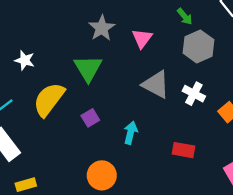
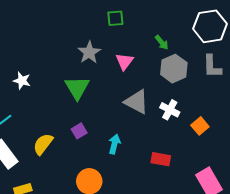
yellow semicircle: (49, 99) -> (43, 144), moved, size x0.7

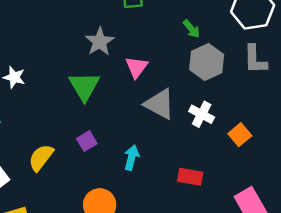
pink triangle: (124, 62) -> (137, 67), moved

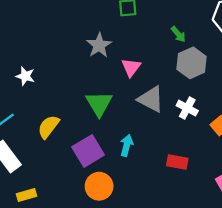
green triangle: (84, 86) -> (99, 104), moved
purple square: (87, 141) -> (88, 151), moved, size x1.8
yellow semicircle: (41, 158) -> (48, 127), moved

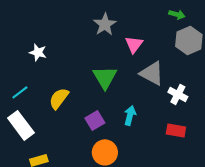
green arrow: (178, 34) -> (177, 14), turned -35
white cross: (187, 108) -> (178, 94), moved
purple square: (88, 151) -> (95, 120), size x0.7

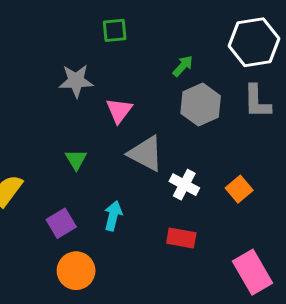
green arrow: (177, 14) -> (183, 66), turned -63
gray star: (105, 24) -> (76, 81), turned 30
green triangle: (105, 77) -> (76, 159), size x0.6

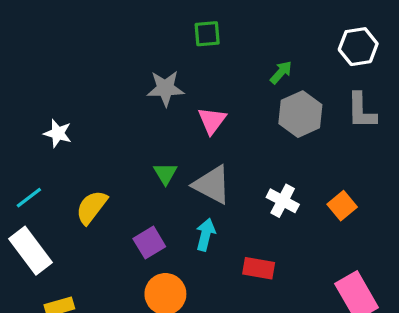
white hexagon: (254, 42) -> (358, 47), size x0.7
gray triangle: (146, 153) -> (212, 185), moved
red rectangle: (181, 238) -> (259, 268), moved

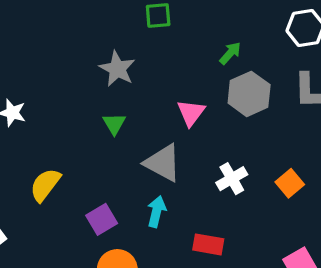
gray star: (165, 88) -> (117, 69), turned 30
pink triangle: (212, 120) -> (191, 113), moved
green triangle: (165, 173) -> (114, 124), moved
white cross: (283, 201) -> (232, 179), turned 32

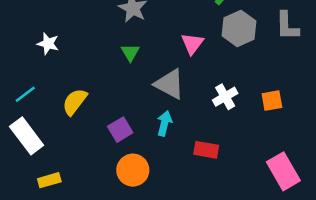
orange square: (290, 183) -> (272, 101), turned 30

